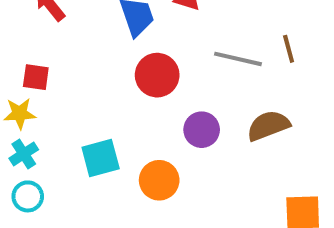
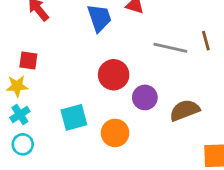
red circle: (157, 75) -> (114, 75), moved
brown semicircle: (268, 126) -> (185, 110), moved

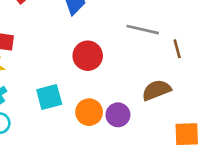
brown line: (206, 41) -> (177, 49), moved
purple circle: (145, 97) -> (118, 115), moved

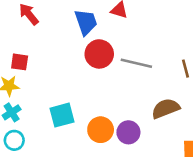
gray line: (143, 30) -> (136, 63), moved
red circle: (88, 56) -> (99, 54), moved

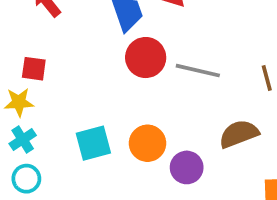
orange circle: (101, 130) -> (148, 143), moved

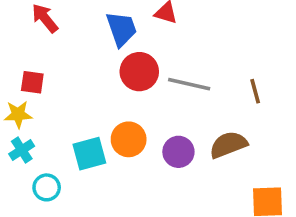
orange circle: (148, 143) -> (129, 139), moved
purple circle: (187, 167) -> (178, 152), moved
cyan circle: (26, 179) -> (47, 187), moved

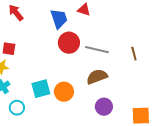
orange circle: (129, 139) -> (64, 92), moved
brown semicircle: (228, 145) -> (97, 77), moved
purple circle: (178, 152) -> (104, 107), moved

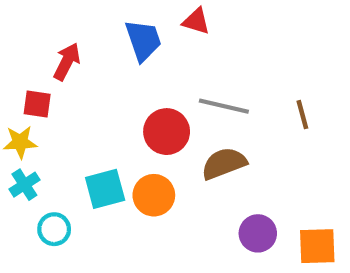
red arrow: (16, 13) -> (67, 62), moved, turned 66
red circle: (69, 43) -> (167, 132), moved
purple circle: (104, 107) -> (258, 233), moved

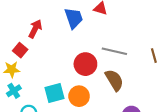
red square: (37, 104) -> (20, 50), turned 32
brown semicircle: (224, 163) -> (114, 80), turned 80

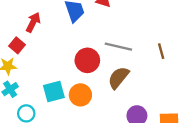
brown semicircle: (114, 80) -> (118, 78), turned -110

